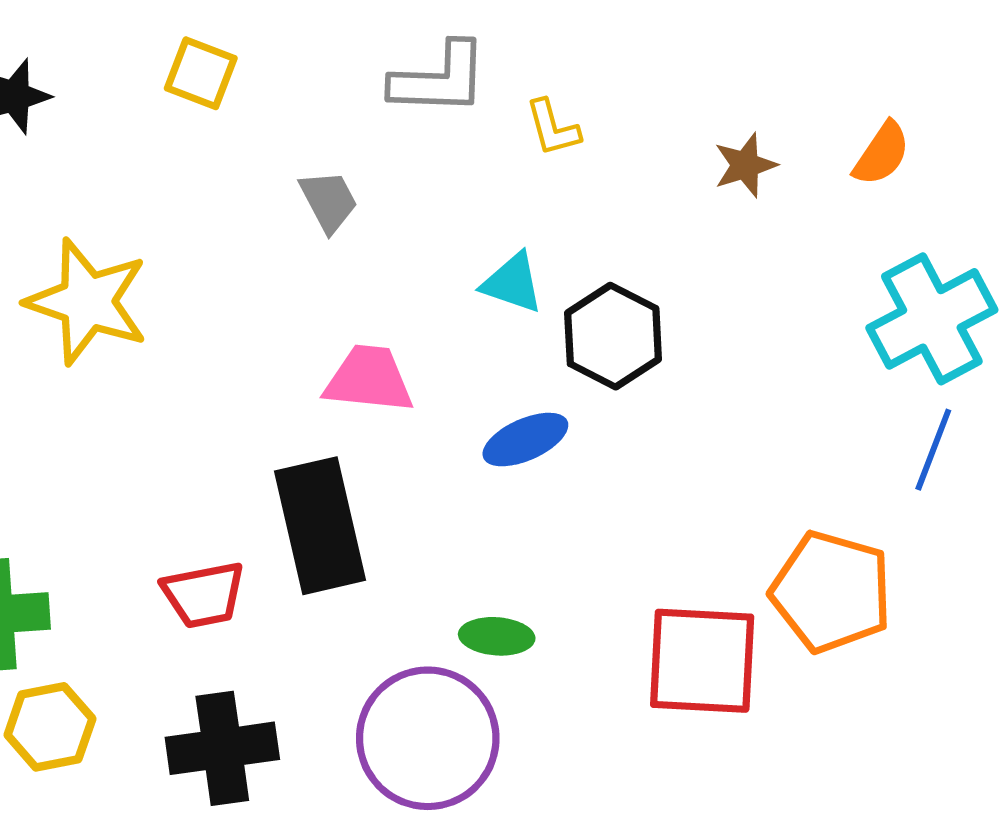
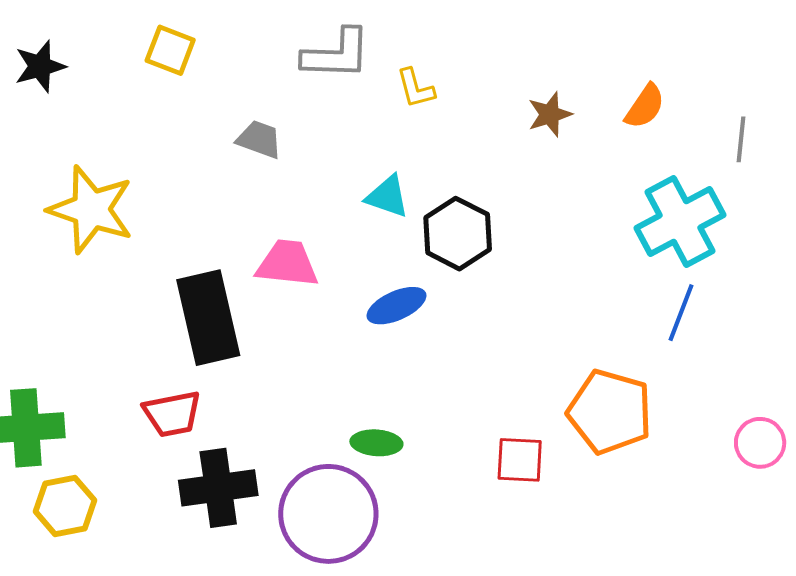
gray trapezoid: (329, 201) -> (259, 139), turned -42
black rectangle: (320, 526) -> (208, 318), moved
red square: (702, 661) -> (520, 460), size x0.6
black cross: (222, 748) -> (218, 488), moved

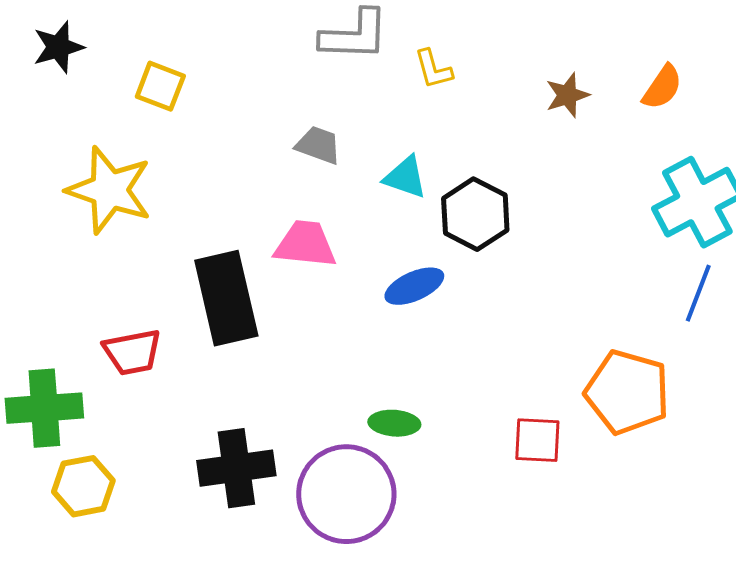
yellow square: (170, 50) -> (160, 86), moved
gray trapezoid: (259, 139) -> (318, 145), moved
red trapezoid: (172, 414) -> (132, 352), moved

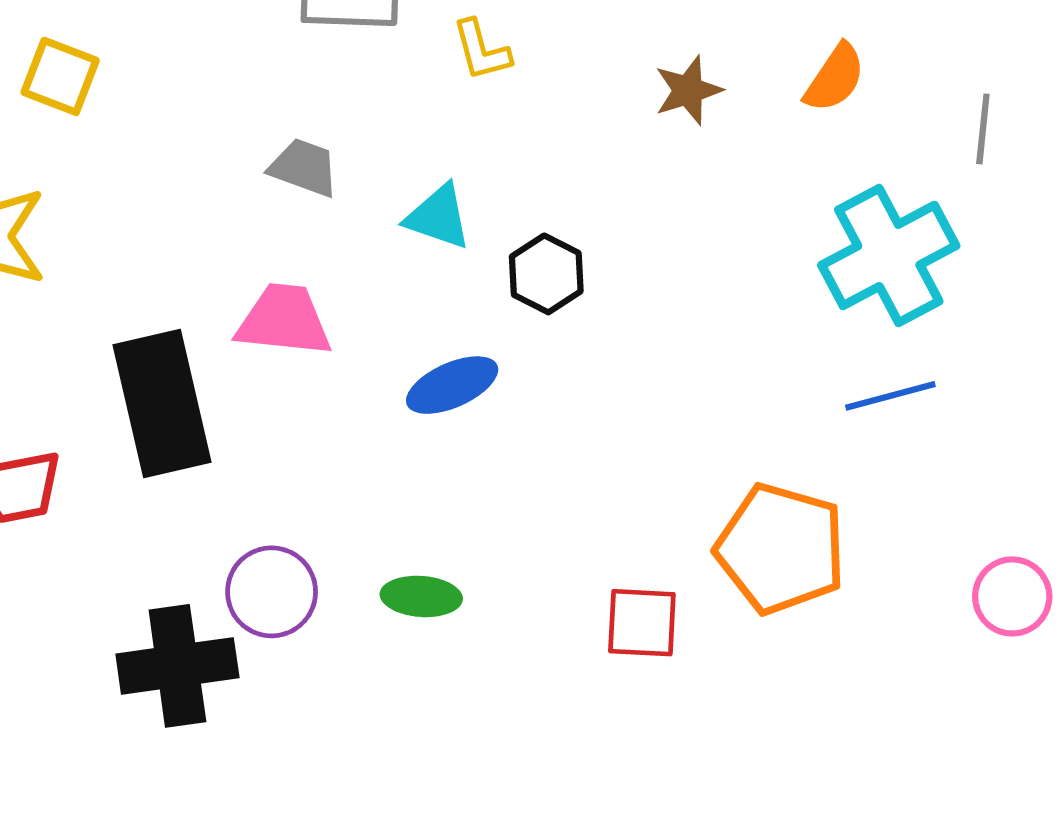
black hexagon: (475, 214) -> (546, 274), size x0.7
blue line: (698, 293) -> (890, 396), turned 54
purple circle: (346, 494) -> (272, 592), moved, size x0.6

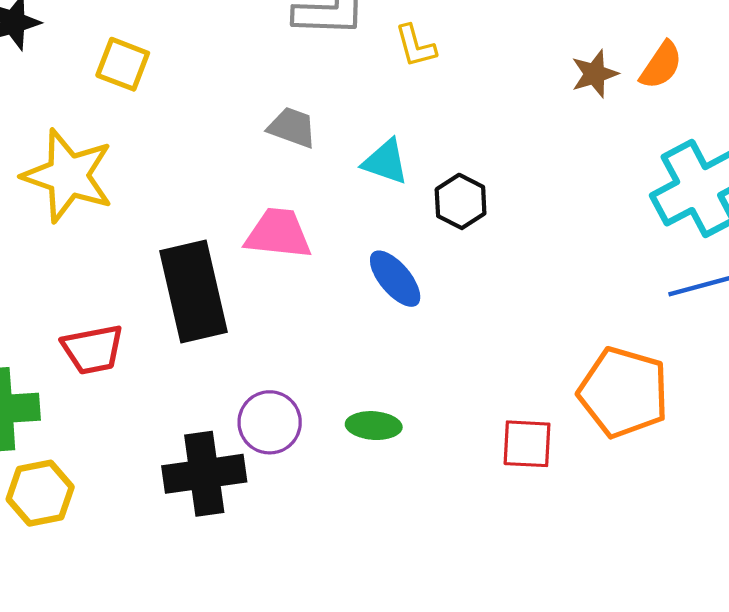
brown star: (688, 90) -> (595, 74), moved
blue ellipse: (452, 385) -> (395, 279), turned 74

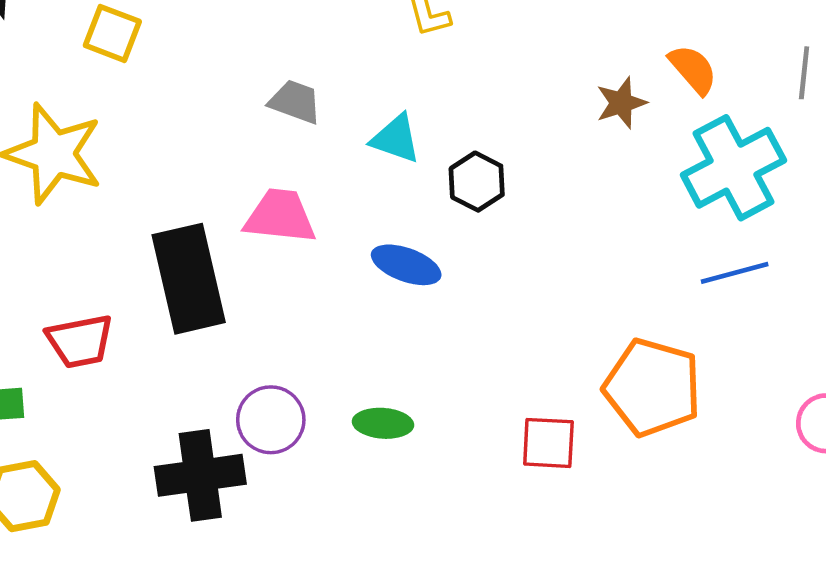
orange semicircle: (661, 65) -> (693, 69), moved, turned -75
brown star: (595, 74) -> (621, 103), moved
blue ellipse: (395, 279) -> (406, 265), turned -30

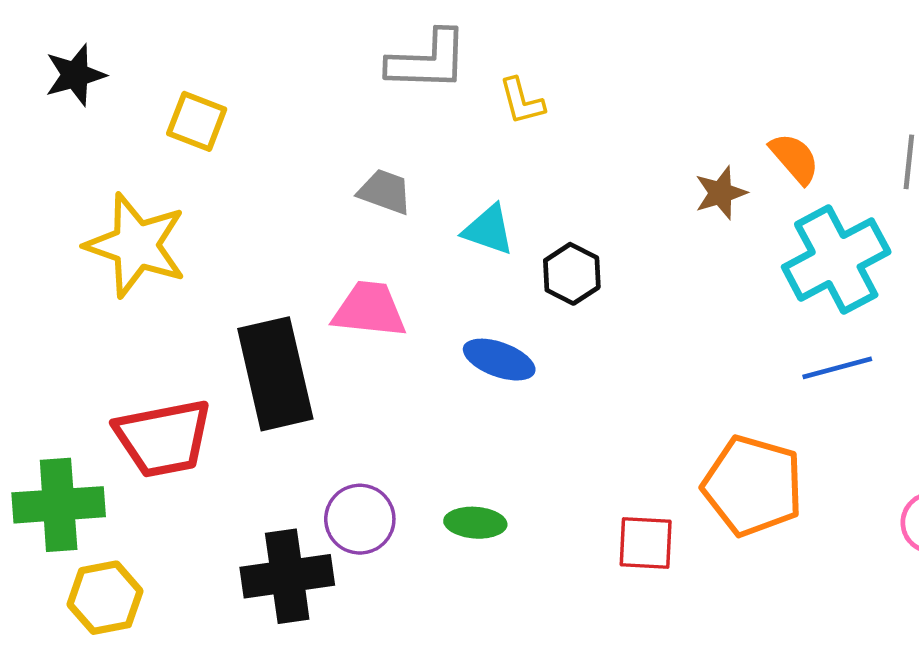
red trapezoid: (80, 341) -> (163, 438), size x1.4

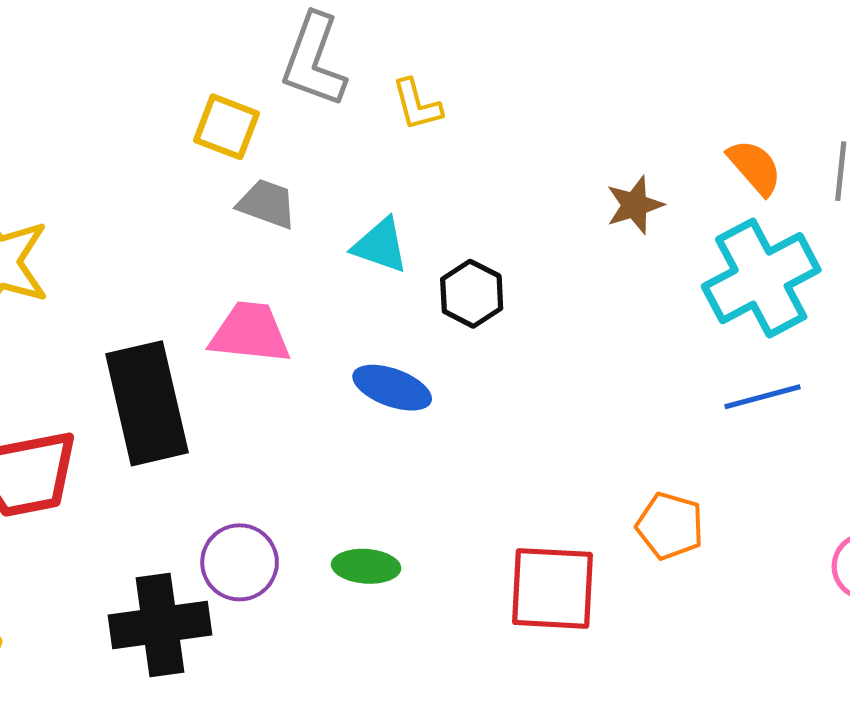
gray L-shape: (428, 61) -> (314, 60), turned 108
yellow square: (197, 121) -> (227, 127), moved
orange semicircle: (794, 158) -> (755, 167), moved
orange pentagon: (753, 486) -> (670, 526), size x0.6
red square: (646, 543) -> (553, 588), size x1.4

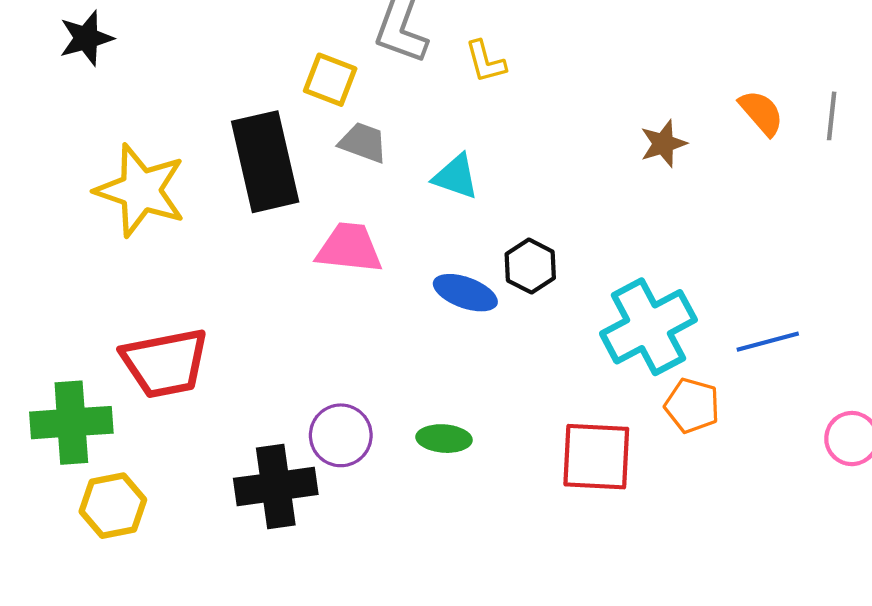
cyan cross: (761, 278) -> (648, 327), moved
black hexagon: (472, 294) -> (530, 266), moved
blue line: (762, 397) -> (768, 342), moved
black rectangle: (147, 403) -> (265, 162), moved

